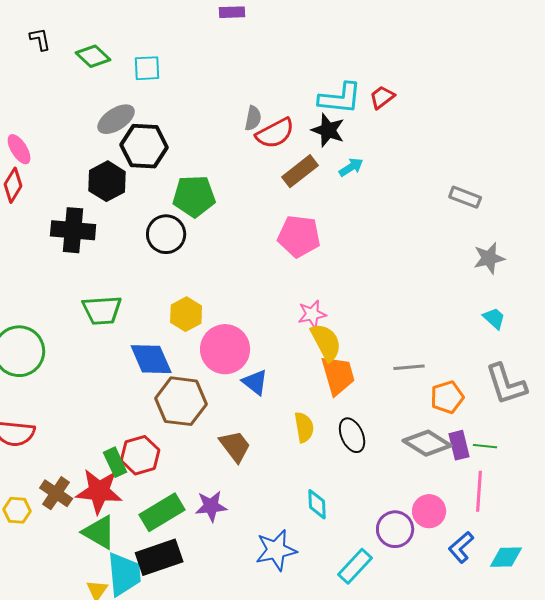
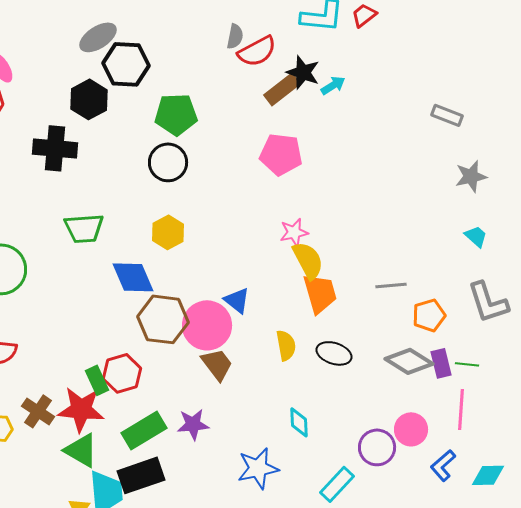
black star: (328, 130) -> (303, 72), moved
black circle: (166, 234) -> (168, 162), moved
pink circle: (225, 349) -> (207, 325), moved
black ellipse: (352, 435) -> (334, 353), turned -48

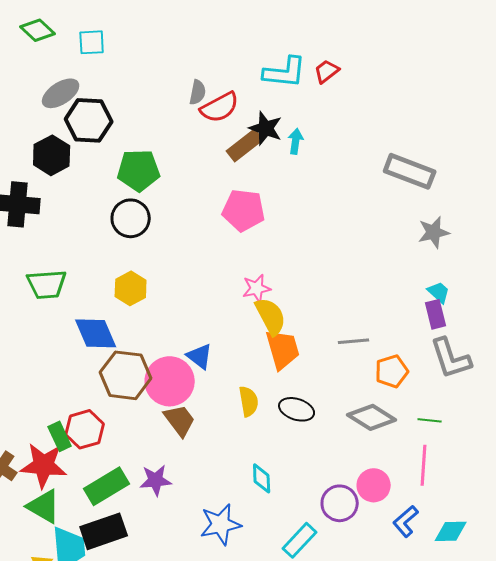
cyan arrow: (333, 85) -> (296, 141), turned -50
gray rectangle: (447, 115) -> (410, 171), size x1.6
purple rectangle: (441, 363) -> (436, 314), moved

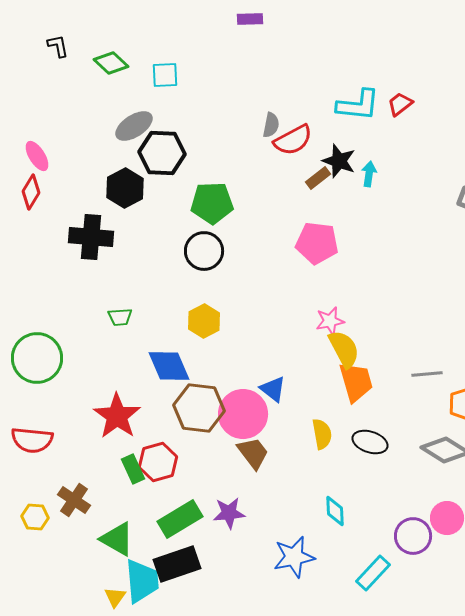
brown rectangle: (245, 145) -> (318, 178), size x0.7
green trapezoid: (47, 284) -> (120, 317), size x0.6
red star: (44, 465) -> (117, 416), moved, turned 30

